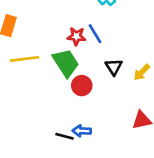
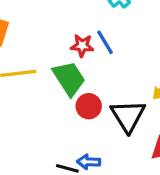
black triangle: (114, 67) -> (128, 116), moved, size x1.6

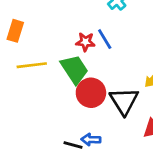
red circle: (89, 106) -> (91, 93), size x1.4

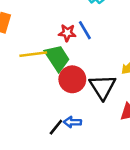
yellow line: (32, 65) -> (33, 54), moved
black line: (73, 145) -> (56, 127), turned -66

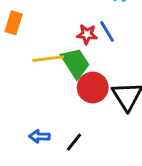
blue arrow: (72, 122) -> (39, 136), moved

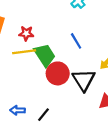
blue line: (107, 31) -> (76, 41), moved
red star: (87, 34) -> (26, 33), moved

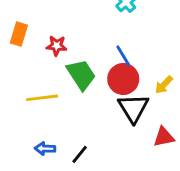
yellow line: (24, 52) -> (42, 98), moved
red circle: (58, 73) -> (123, 79), moved

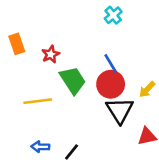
orange rectangle: (19, 34) -> (17, 44), turned -36
red star: (57, 46) -> (51, 54), turned -30

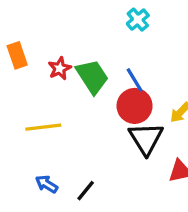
green trapezoid: (73, 80) -> (92, 77), moved
blue arrow: (40, 147) -> (47, 184), turned 30

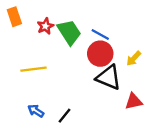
blue line: (135, 80) -> (100, 35), turned -30
black triangle: (146, 138) -> (109, 77), turned -36

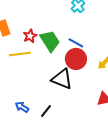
yellow line: (33, 69) -> (20, 54), moved
black triangle: (109, 77) -> (62, 79), moved

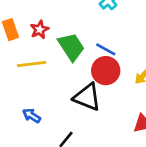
red star: (30, 36) -> (40, 30), moved
blue arrow: (22, 107) -> (32, 116), moved

